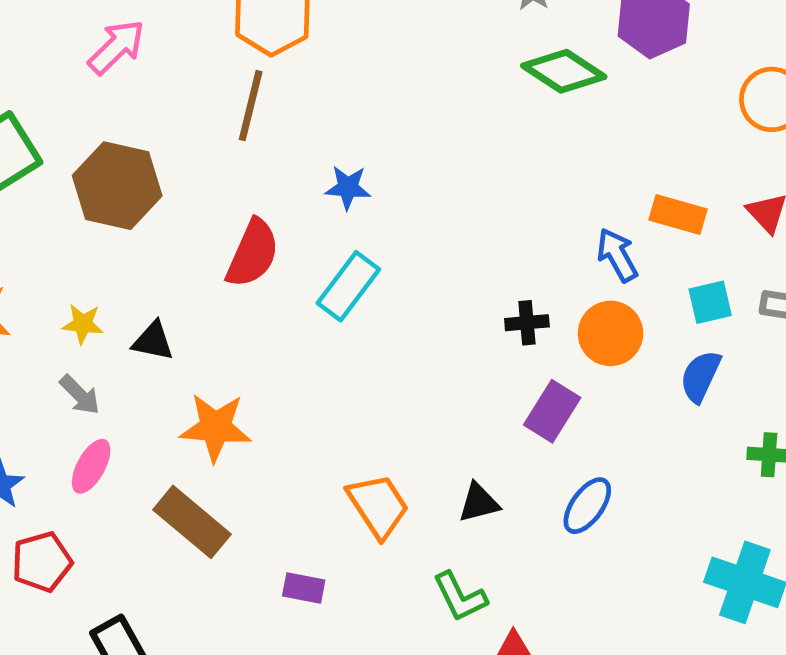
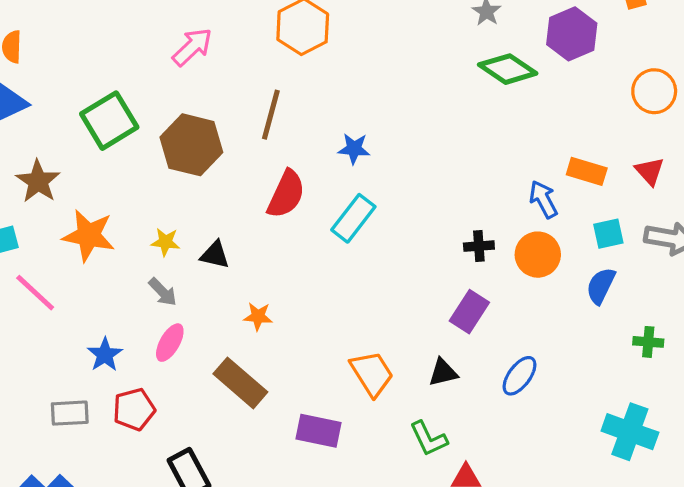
brown line: (251, 106) -> (271, 115), moved
purple rectangle: (552, 411) -> (469, 312), moved
orange star: (216, 427) -> (258, 316), size x0.6
purple rectangle: (304, 588) -> (318, 431), size x1.5

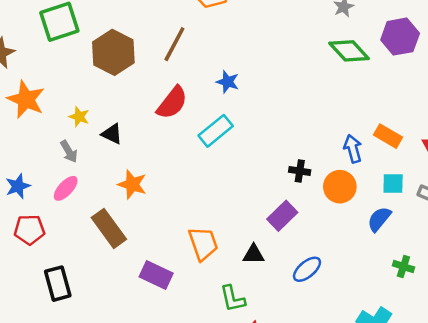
orange star: (258, 316) -> (132, 184), size x1.4

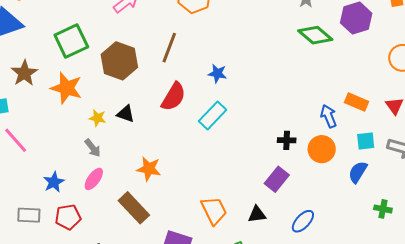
orange star: (26, 99) -> (66, 88), moved
black triangle: (112, 134) -> (126, 114), moved

